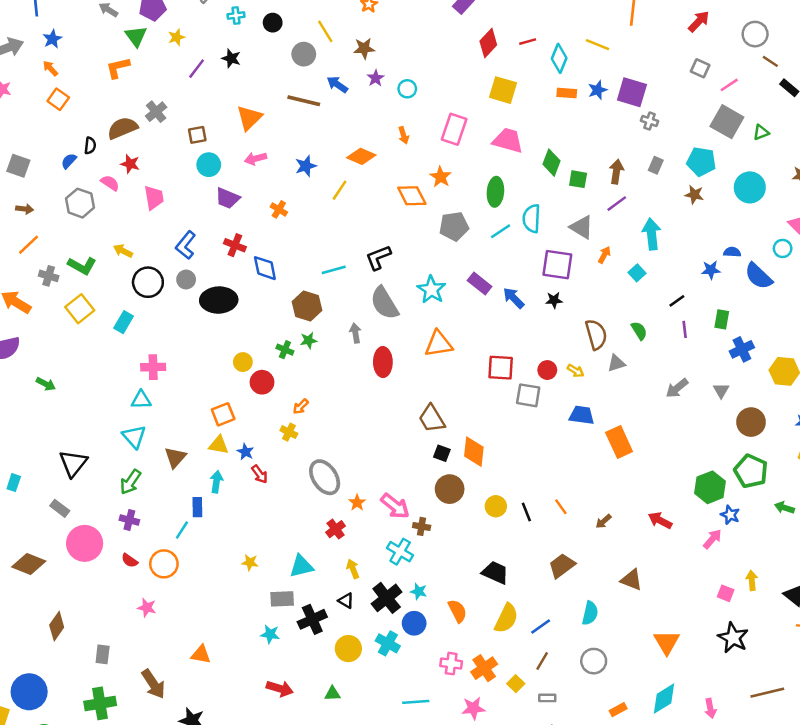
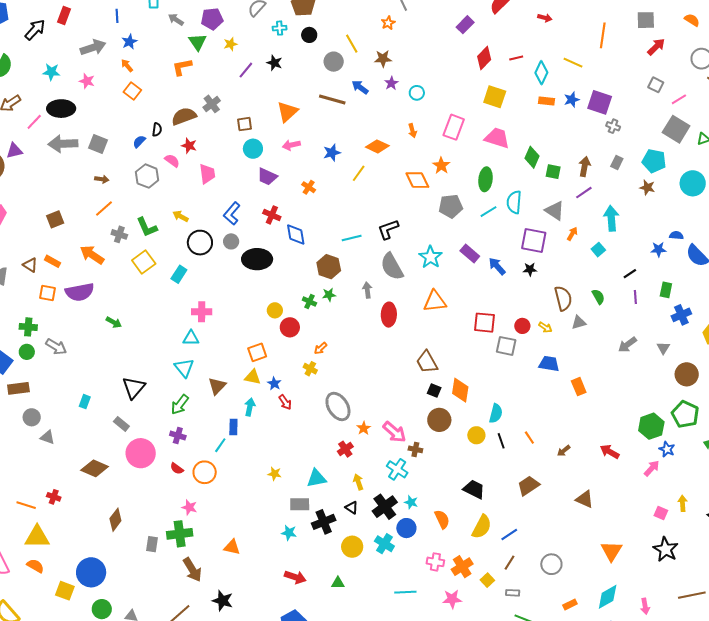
green L-shape: (82, 266) -> (147, 227), turned 35
orange rectangle: (619, 442) -> (579, 387), size x0.7
cyan semicircle: (590, 613) -> (496, 413), moved
green cross: (100, 703) -> (180, 534), moved

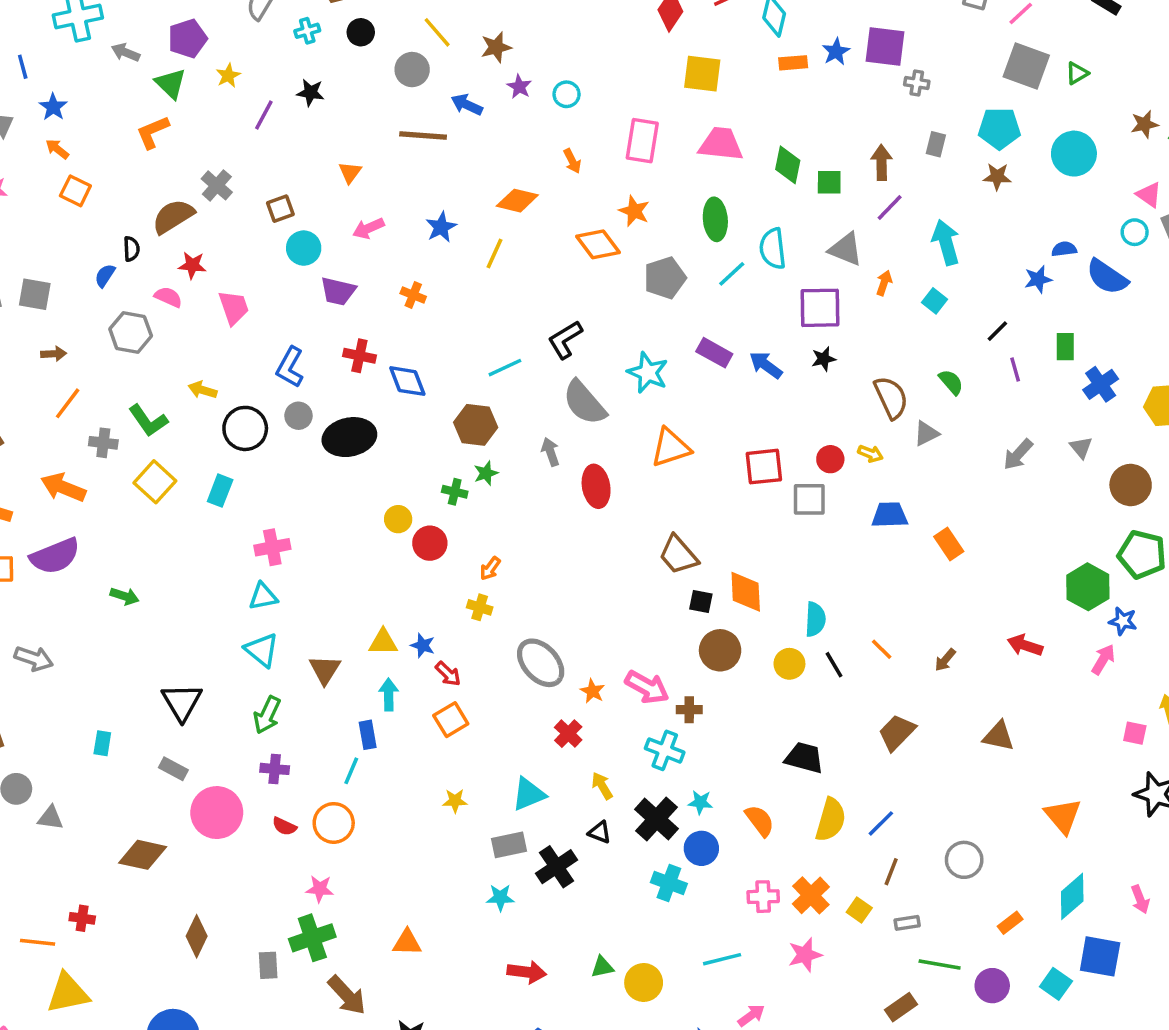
orange triangle: (287, 112) -> (350, 172), size x0.6
orange square: (257, 352) -> (451, 720), moved
yellow circle: (352, 547) -> (644, 982), moved

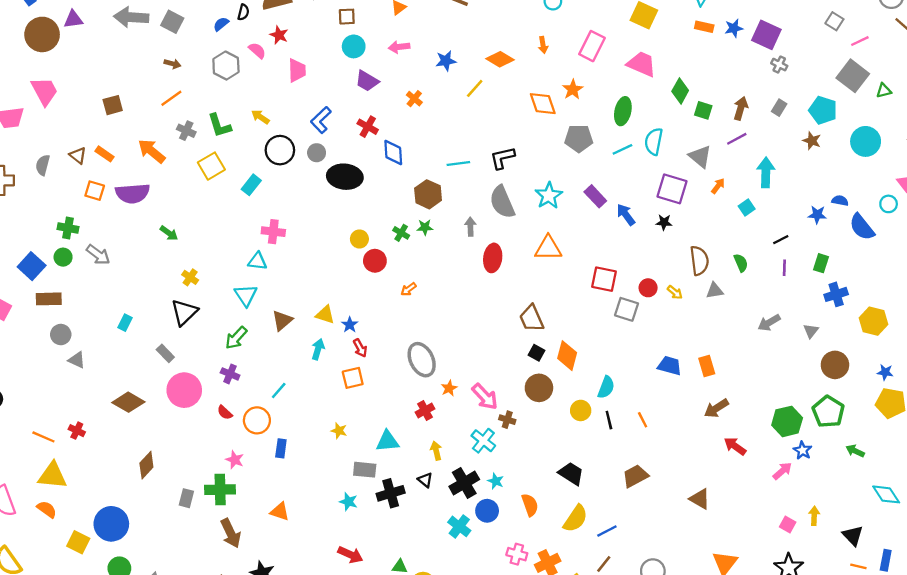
blue trapezoid: (890, 515) -> (670, 366), moved
yellow cross: (480, 607) -> (190, 277), moved
brown arrow: (945, 660) -> (716, 408), moved, size x1.5
blue rectangle: (368, 735) -> (281, 448), moved

